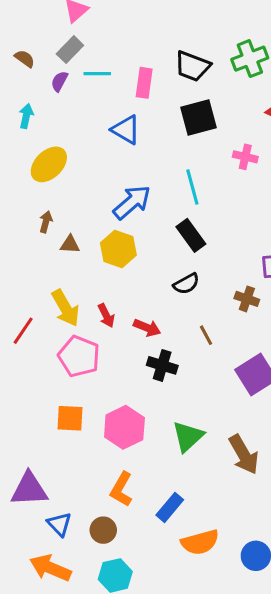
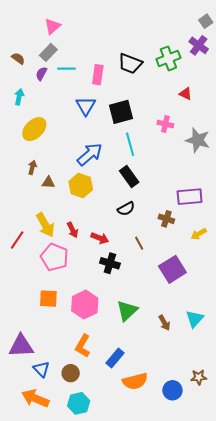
black square: (198, 118) -> (121, 112), moved
blue triangle: (126, 130) -> (86, 106), turned 30
brown arrow: (244, 455) -> (164, 323), size x0.6

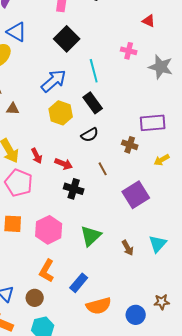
blue triangle: (86, 106) -> (17, 32), moved, turned -30
black square: (121, 112) -> (67, 39), moved, turned -30
yellow hexagon: (81, 186) -> (61, 113), moved

